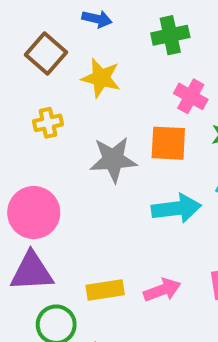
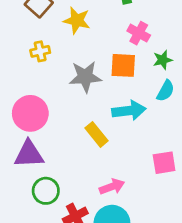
yellow rectangle: (105, 290) -> (96, 134), moved, turned 60
pink arrow: (162, 290) -> (112, 187), moved

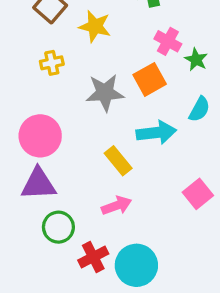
green star: (163, 60) -> (196, 60), moved, turned -30
orange square: (123, 65) -> (150, 79), turned -32
pink square: (164, 163) -> (198, 194), turned -30
pink arrow: (112, 187) -> (116, 206), moved

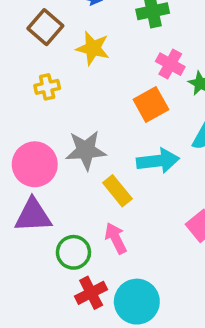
gray star: (105, 93) -> (86, 150), moved
pink arrow: (116, 206) -> (116, 238), turned -96
green circle: (58, 227) -> (73, 252), moved

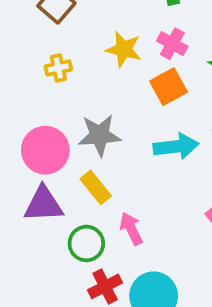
yellow star: (93, 48) -> (124, 49), moved
pink cross: (170, 64) -> (172, 44), moved
yellow rectangle: (117, 191) -> (96, 187), moved

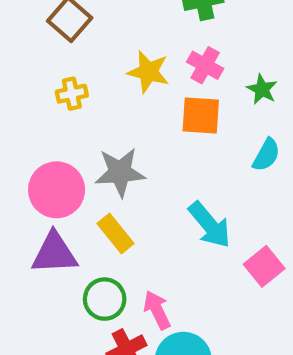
orange square: (169, 87) -> (201, 116), turned 33
cyan arrow: (176, 146) -> (209, 225), moved, turned 57
pink arrow: (131, 229) -> (157, 310), moved

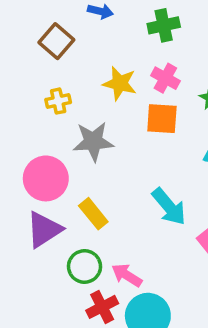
gray star: (120, 172) -> (93, 142), moved
purple triangle: (54, 253) -> (44, 230), turned -30
pink arrow: (157, 310) -> (127, 275), turned -32

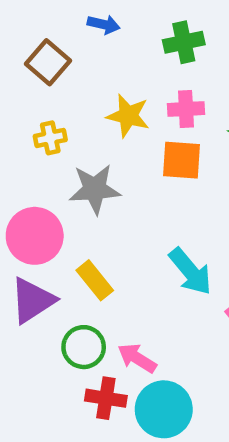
pink cross: (165, 78) -> (186, 109), turned -32
red cross: (102, 307) -> (106, 398), turned 36

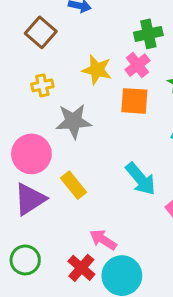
green cross: (184, 42) -> (148, 34), moved
pink cross: (186, 109) -> (137, 65), turned -35
green circle: (84, 347) -> (25, 260), moved
red cross: (106, 398) -> (81, 268), turned 32

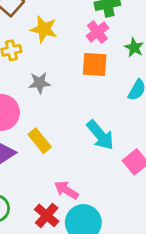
yellow star: (97, 70) -> (44, 29), moved
gray star: (74, 121) -> (40, 83), size x0.7

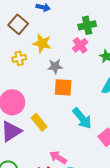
orange square: (95, 64) -> (63, 87), moved
gray star: (40, 83) -> (55, 66), moved

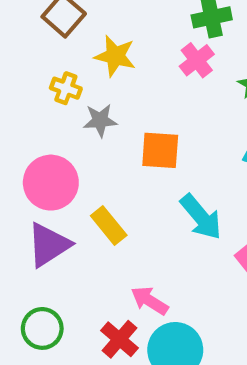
yellow cross: (19, 58) -> (66, 88), turned 32
gray star: (55, 66) -> (100, 120), moved

